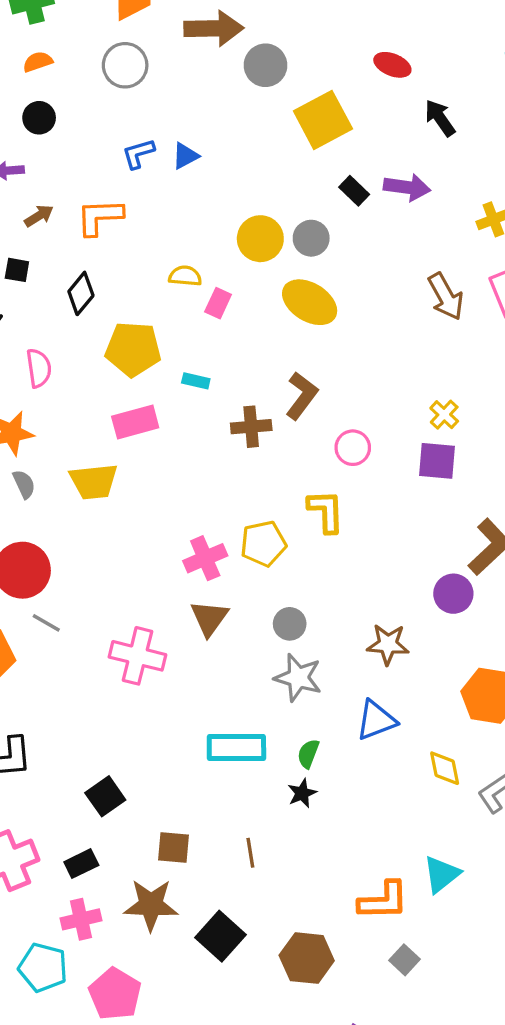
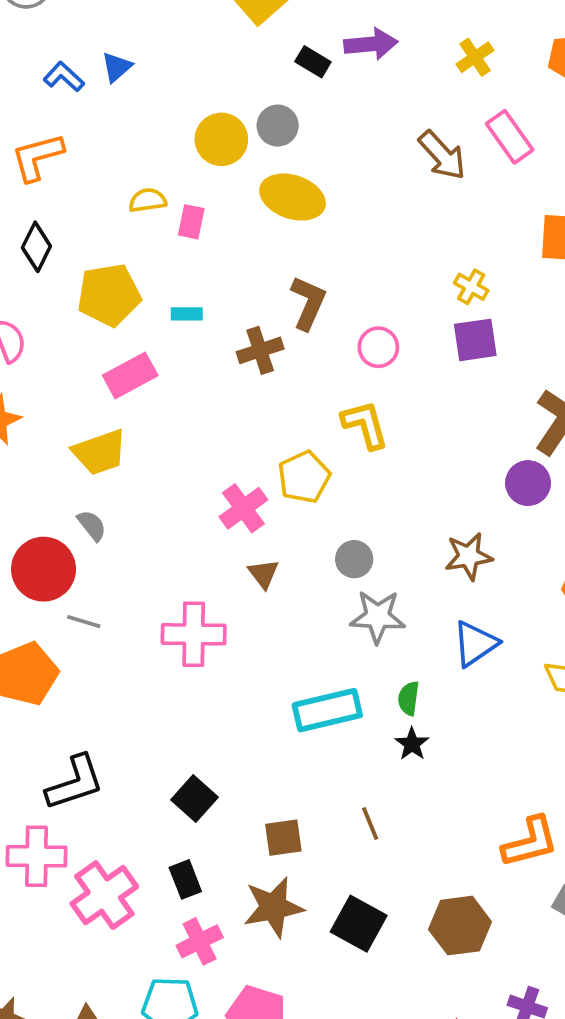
blue L-shape: (138, 154) -> (64, 77), turned 72
gray semicircle: (24, 484) -> (92, 525), moved
brown triangle: (209, 618) -> (264, 574), size x0.7
black rectangle: (81, 864) -> (185, 879), turned -72

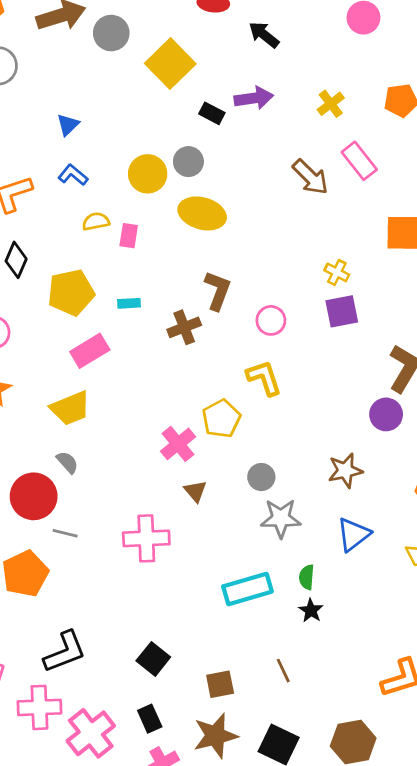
blue L-shape: (64, 77) -> (73, 175), moved

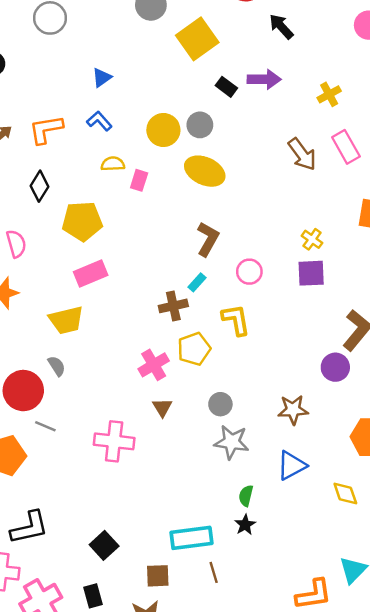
cyan rectangle: (129, 303) -> (197, 282), moved, turned -54
brown cross: (184, 327) -> (173, 306), moved
cyan rectangle: (247, 589) -> (191, 538), moved

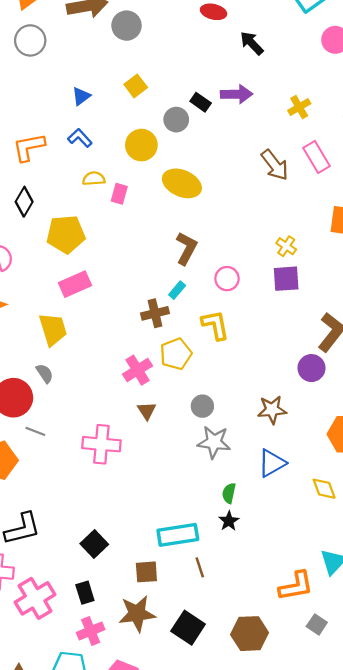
yellow square: (197, 39) -> (136, 86), moved, size x0.6
gray circle: (200, 125) -> (176, 120), moved
yellow trapezoid: (66, 320) -> (53, 329), turned -92

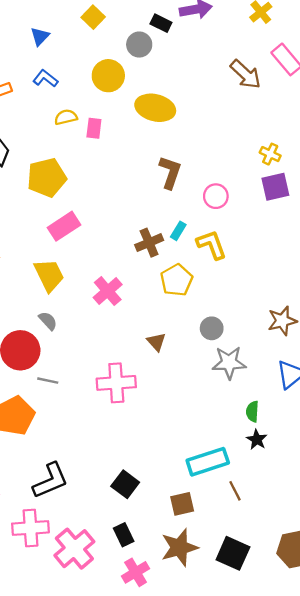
cyan rectangle: (177, 290) -> (178, 231), moved
pink cross: (138, 370) -> (108, 291), moved

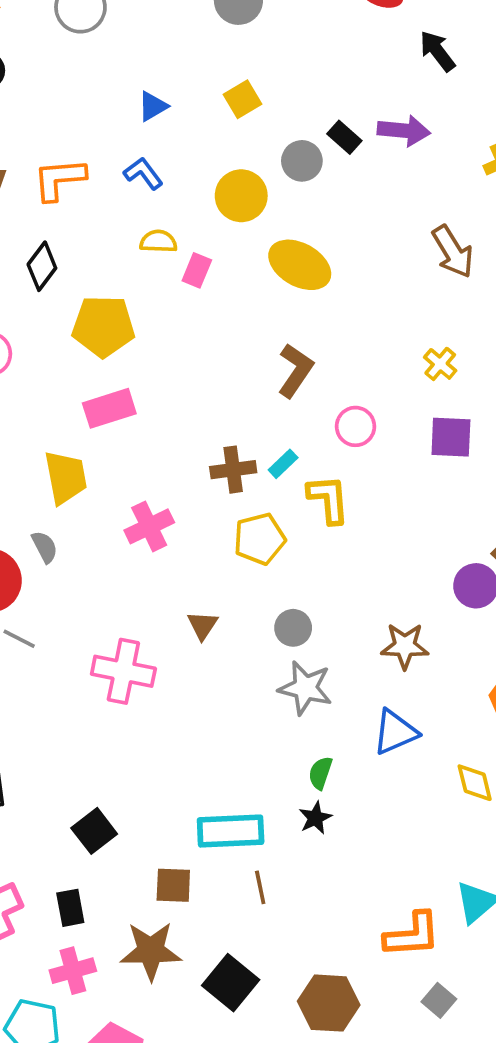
yellow cross: (270, 154) -> (440, 364), moved

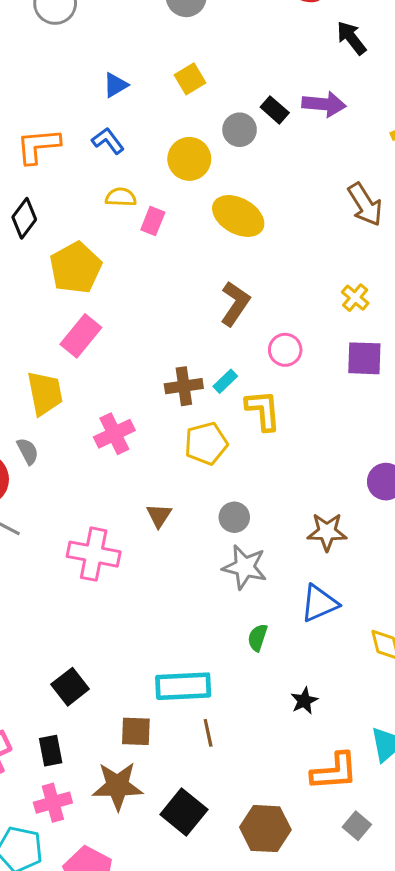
yellow pentagon: (103, 326) -> (76, 268), turned -30
pink rectangle: (109, 408) -> (81, 336), turned -33
black star: (315, 818) -> (304, 701), moved

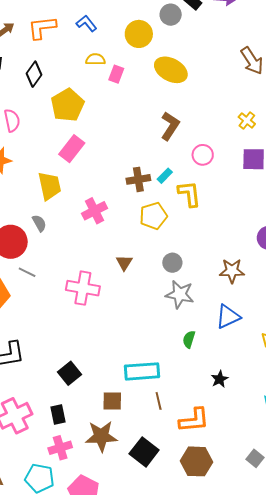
orange L-shape: (334, 771) -> (194, 420), moved

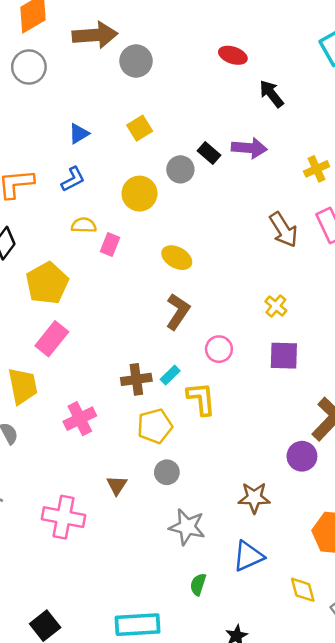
blue L-shape: (87, 23) -> (73, 179), turned 100
yellow ellipse: (171, 70) -> (177, 258), moved, size x0.7
gray circle: (172, 263) -> (167, 472), moved

